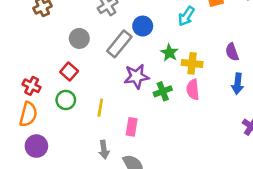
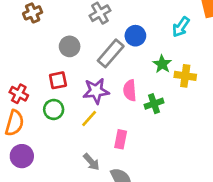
red square: (69, 72) -> (58, 80), turned 36
purple star: (136, 76) -> (96, 91), moved
pink semicircle: (193, 90) -> (130, 90), moved
yellow line: (100, 108) -> (89, 119), turned 30
gray arrow: (104, 150) -> (91, 162), turned -36

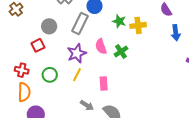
red square: (58, 80) -> (38, 45), moved

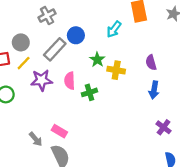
yellow line: (77, 75) -> (24, 63), moved
pink rectangle: (104, 83) -> (59, 131), moved, turned -72

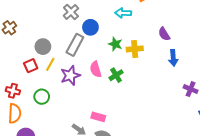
gray cross: (47, 16) -> (71, 12), moved
cyan arrow: (114, 29) -> (123, 13), turned 70

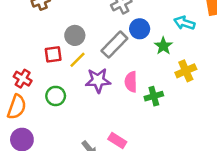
green star: (115, 44) -> (163, 46), moved
yellow cross: (135, 49) -> (186, 71), turned -35

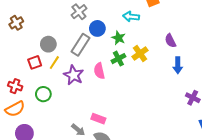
purple star: (98, 80) -> (74, 75), turned -30
green cross: (154, 96) -> (118, 59), moved
orange semicircle: (17, 107) -> (15, 109), turned 54

